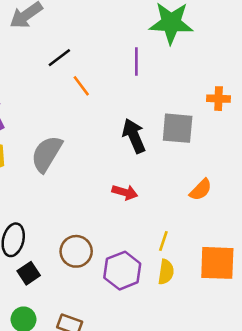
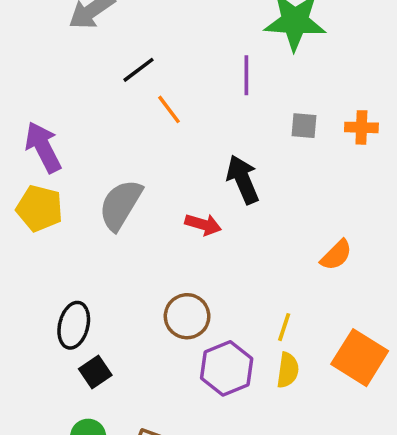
gray square: (178, 128) -> (304, 126), moved, size x0.6
red arrow: (125, 192) -> (203, 225), moved
brown circle: (76, 251) -> (187, 316), moved
orange square: (217, 263) -> (360, 358), turned 30

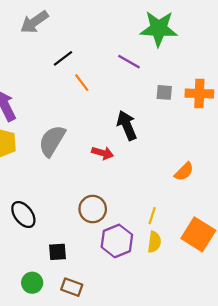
purple line: (246, 75) -> (129, 62), turned -60
orange cross: (361, 127) -> (199, 94), size x1.4
black ellipse: (74, 325) -> (23, 215), turned -52
black square: (95, 372) -> (57, 252), moved, turned 30

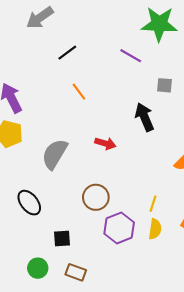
orange line: (82, 83) -> (79, 92), moved
black arrow: (127, 125) -> (144, 117), moved
gray semicircle: (52, 141) -> (55, 154), moved

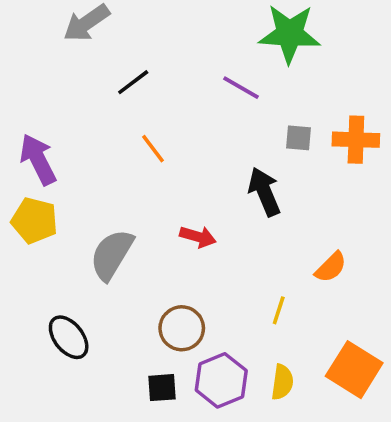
yellow line: (153, 204) -> (279, 310), moved
black square: (62, 239) -> (162, 388), moved

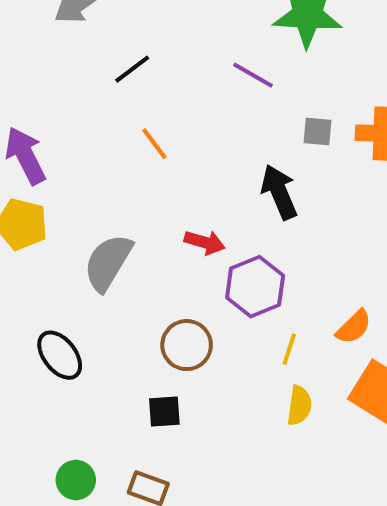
orange semicircle: (331, 267) -> (354, 327), moved
yellow line: (279, 310) -> (289, 349), moved
purple hexagon: (221, 380) -> (255, 287), moved

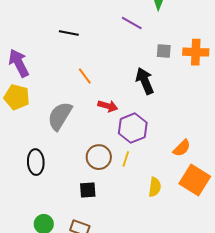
black line: (132, 69) -> (69, 33), moved, turned 48
orange line: (154, 144) -> (85, 76), moved
yellow line: (289, 349) -> (126, 159), moved
black ellipse: (60, 355) -> (36, 162), turned 35

